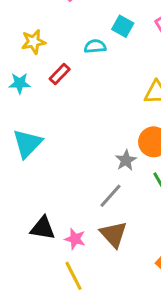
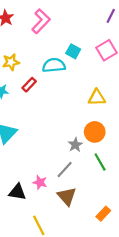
cyan semicircle: (95, 46) -> (54, 65), size x1.5
pink star: (75, 239) -> (40, 182), moved

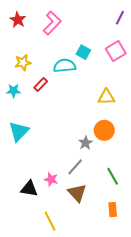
green line: (100, 162) -> (113, 176), moved
orange rectangle: (103, 214) -> (113, 210), turned -48

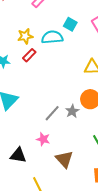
yellow star: (23, 63) -> (25, 36), moved
gray line: (75, 167) -> (52, 113), moved
pink star: (51, 179) -> (43, 139), moved

